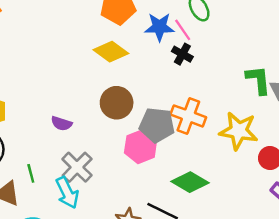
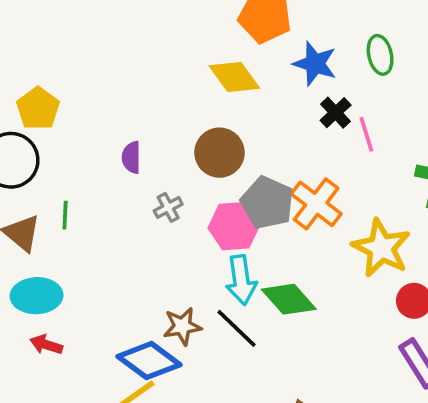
pink line: (183, 30) -> (366, 134), moved
purple semicircle: (61, 123) -> (131, 157), turned 54
gray cross: (77, 167) -> (168, 207), moved, size x0.6
cyan arrow: (67, 193) -> (241, 280), moved

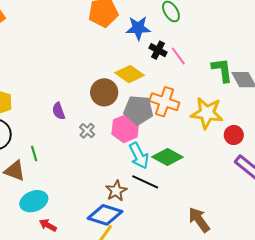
yellow diamond: (234, 77) -> (130, 74), moved
red arrow: (46, 345) -> (48, 225), turned 30

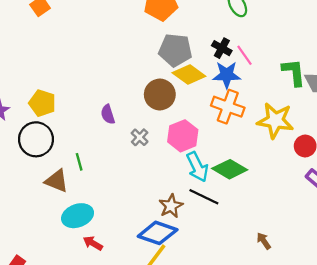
blue star: (138, 28) -> (227, 75), moved
gray pentagon: (138, 110) -> (175, 50), moved
brown arrow: (199, 220) -> (264, 241), size x0.6

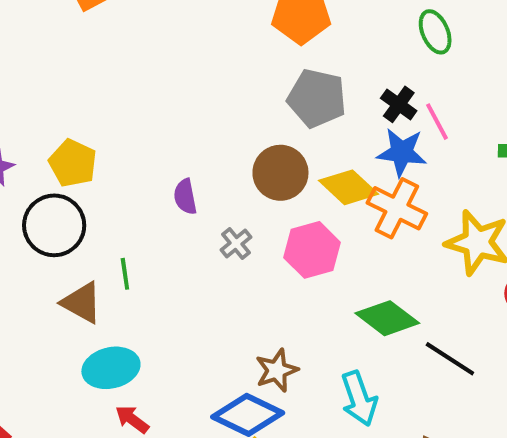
yellow diamond: (189, 74) -> (349, 187), moved
cyan arrow: (197, 167) -> (359, 399), moved
black line: (204, 197) -> (450, 359), moved

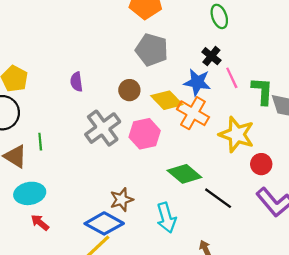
black cross: (399, 104) -> (211, 56), moved
pink line: (437, 122) -> (232, 78), moved
brown circle: (280, 173) -> (129, 90), size x0.7
purple semicircle: (185, 197) -> (76, 82), moved
gray cross: (236, 244) -> (103, 128), size x2.0

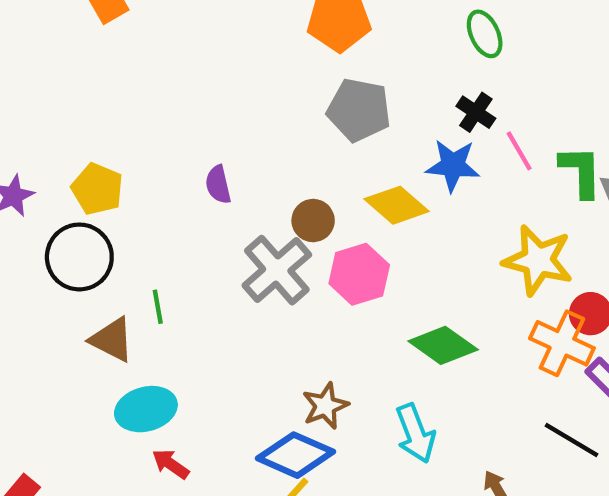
brown circle: (129, 90) -> (313, 221), moved
orange cross: (193, 113) -> (562, 343), moved
black line: (218, 198) -> (571, 440), moved

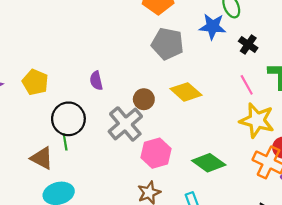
black cross: (476, 112) -> (248, 45), moved
pink line: (519, 151) -> (247, 85), moved
blue star: (453, 165) -> (213, 27), moved
black circle: (79, 257) -> (68, 119), moved
pink hexagon: (359, 274) -> (156, 153), moved

